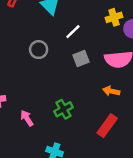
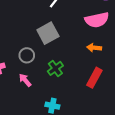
gray circle: (39, 50) -> (27, 55), moved
gray square: (81, 58) -> (48, 33), moved, size x1.5

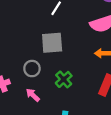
gray square: (48, 33) -> (52, 43), turned 30

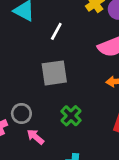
gray circle: (32, 69) -> (21, 113), moved

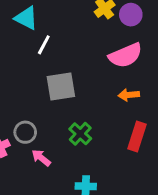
white line: (56, 31) -> (44, 45), moved

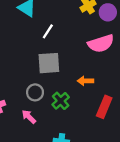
white line: (44, 45) -> (48, 31), moved
orange arrow: (129, 95) -> (85, 81), moved
gray circle: (25, 132) -> (35, 92), moved

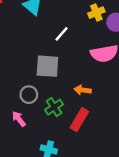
white line: (48, 31) -> (62, 34), moved
red rectangle: (104, 107) -> (79, 120), moved

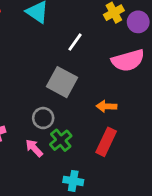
gray square: (47, 66) -> (62, 82), turned 30
green cross: (54, 107) -> (61, 140), moved

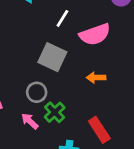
pink semicircle: (128, 60) -> (95, 34), moved
red rectangle: (106, 142) -> (99, 130), moved, turned -55

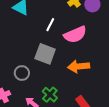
orange arrow: (96, 78) -> (79, 66), size x1.5
gray circle: (37, 92) -> (22, 73), moved

